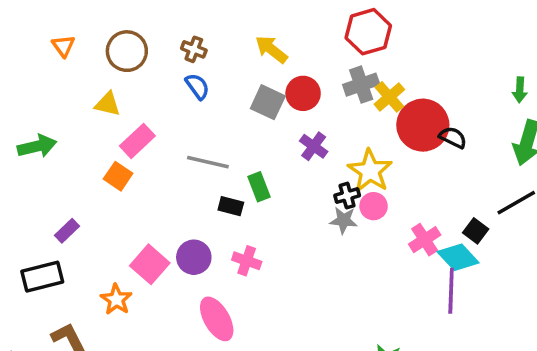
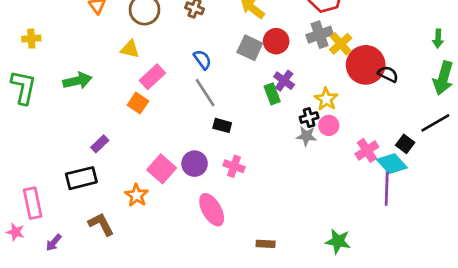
blue semicircle: (197, 86) -> (202, 60), moved
gray line: (208, 162) -> (205, 93), turned 44
yellow star: (370, 171) -> (326, 99), size x0.7
green rectangle: (259, 187) -> (272, 94), moved

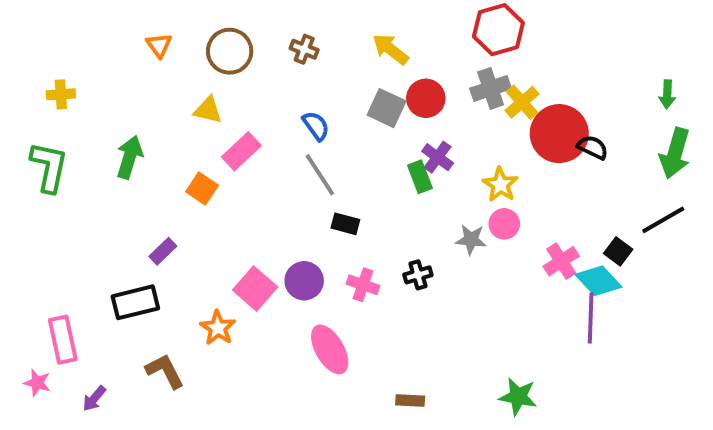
green arrow: (77, 81) -> (130, 157), turned -60
orange square: (138, 103) -> (202, 189), moved
black cross: (309, 118) -> (418, 275), moved

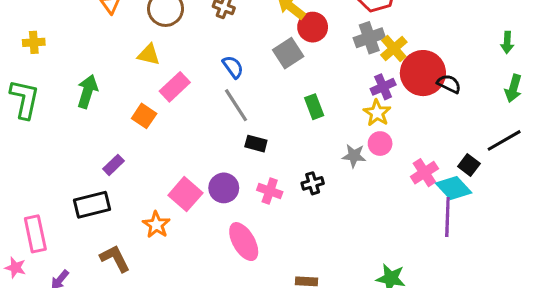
red circle: (426, 98) -> (313, 27), moved
gray square: (387, 108) -> (288, 53), turned 32
green arrow: (675, 153) -> (513, 88), size x0.7
purple cross: (438, 157) -> (383, 87), moved, turned 30

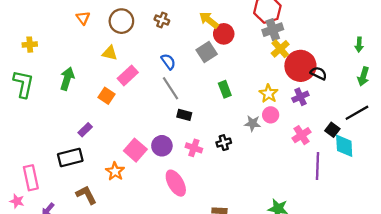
gray cross: (369, 38) -> (273, 30), moved
purple cross: (383, 87) -> (300, 97), moved
cyan diamond: (454, 188) -> (344, 146), moved, turned 40

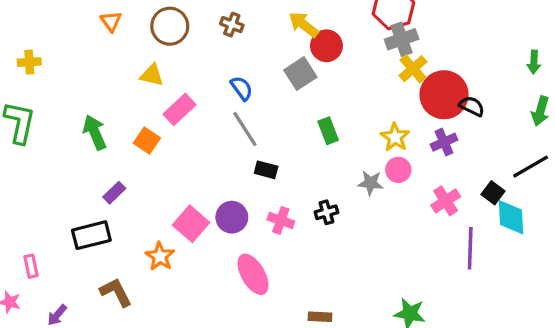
green arrow: (67, 79) -> (95, 132), moved, turned -40
pink rectangle: (31, 178) -> (31, 266), size x0.6

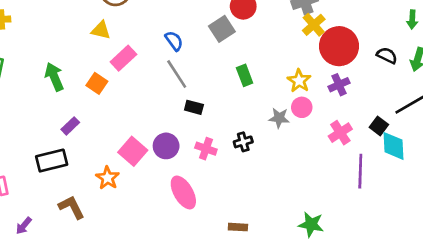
black semicircle: (472, 106) -> (387, 55), moved

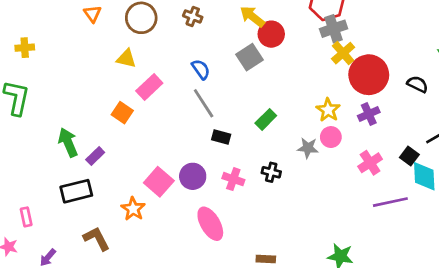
green rectangle: (245, 75) -> (266, 119), moved, turned 66
green arrow: (54, 77) -> (68, 142), moved
black cross: (243, 142) -> (271, 172), turned 30
purple line: (360, 171) -> (390, 202), turned 76

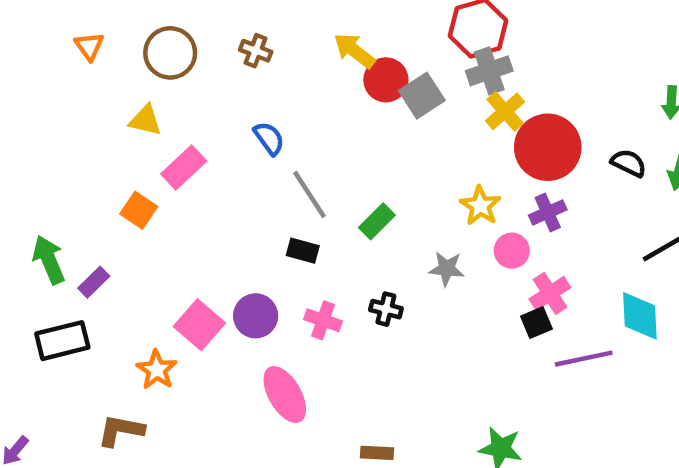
gray square: (250, 57) -> (422, 96), moved
gray line: (204, 103) -> (309, 194), moved
pink circle: (331, 137) -> (512, 251), moved
black square: (409, 156) -> (536, 323), moved, turned 30
brown L-shape: (97, 239) -> (121, 430), moved, turned -52

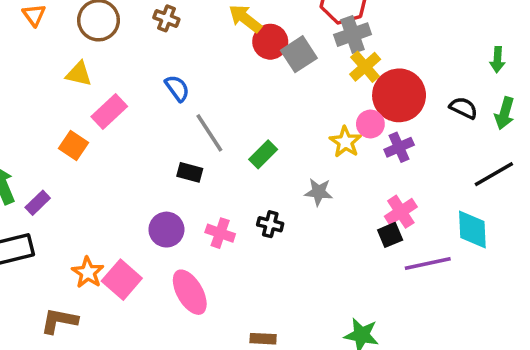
black rectangle: (303, 251) -> (190, 172), moved
pink circle: (512, 251) -> (370, 124), moved
pink square: (199, 325) -> (122, 280), moved

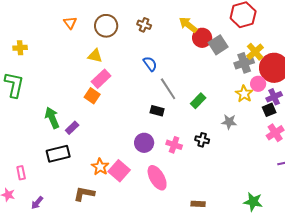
gray cross: (353, 35) -> (244, 63), moved
pink rectangle: (109, 111) -> (101, 79), moved
black square: (390, 235) -> (269, 110), moved

